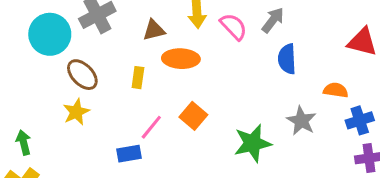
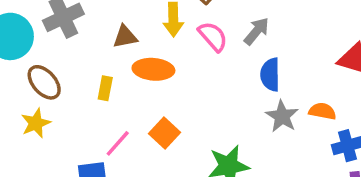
gray star: (301, 121) -> (282, 116), moved

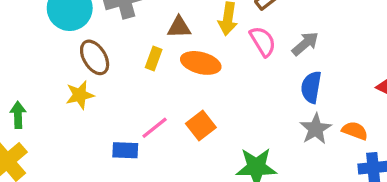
yellow rectangle: (105, 88) -> (154, 58), moved

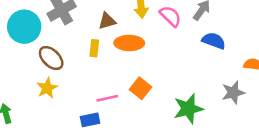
blue semicircle: (311, 87) -> (214, 41), turned 115
pink line: (155, 128) -> (107, 98), turned 40
gray star: (316, 129) -> (233, 93), moved, turned 30

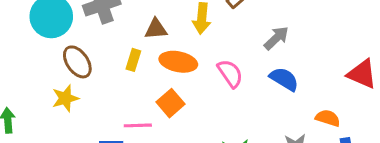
pink semicircle: (170, 16) -> (230, 73), moved
orange square: (141, 88) -> (171, 103), moved

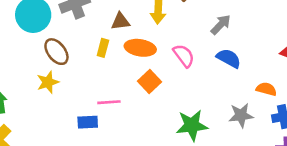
orange square: (171, 103) -> (149, 82), moved

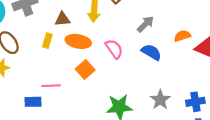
orange semicircle: (266, 89) -> (182, 36), moved, turned -35
gray star: (241, 115) -> (160, 100), turned -30

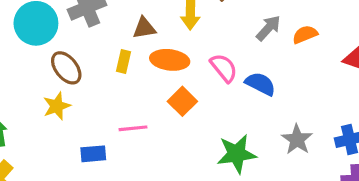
orange semicircle: (182, 36) -> (305, 34), moved
blue semicircle: (151, 52) -> (260, 84), moved
blue rectangle: (33, 102) -> (93, 154), moved

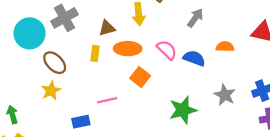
orange semicircle: (305, 34) -> (225, 47), moved, turned 30

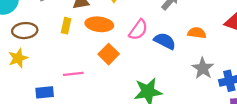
pink semicircle: (167, 50) -> (138, 30), turned 75
brown ellipse: (55, 63) -> (25, 31), turned -55
gray star: (225, 95) -> (203, 68), moved

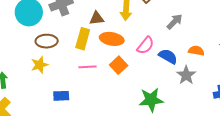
yellow rectangle: (66, 26) -> (83, 39), size x1.5
gray star: (203, 68) -> (186, 75), moved
pink line: (73, 74) -> (87, 67), moved

